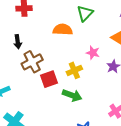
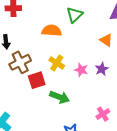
pink star: (93, 53) -> (81, 70), moved
yellow cross: (74, 70) -> (57, 63), moved, turned -35

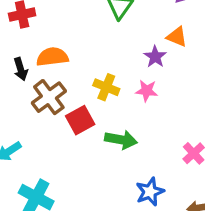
orange semicircle: (52, 31) -> (52, 57), moved
purple star: (102, 69) -> (155, 57), moved

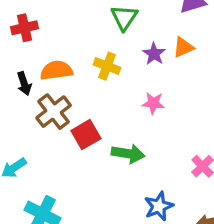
orange triangle: (177, 37) -> (183, 47), turned -45
purple star: (155, 57) -> (154, 54), moved
yellow cross: (106, 87) -> (107, 66), moved

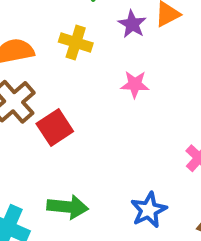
green arrow: (128, 154) -> (68, 207), moved

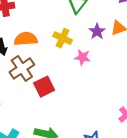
pink star: (135, 84) -> (82, 57), moved

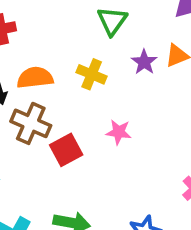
pink star: (82, 57) -> (119, 132), moved
brown cross: (22, 68) -> (31, 123), turned -30

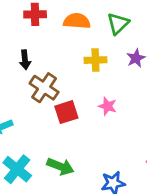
yellow cross: (92, 74) -> (95, 60), turned -35
orange semicircle: (35, 78) -> (77, 21), moved

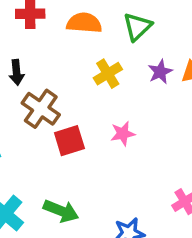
yellow cross: (95, 60) -> (108, 74), turned -30
pink star: (107, 106) -> (123, 134), turned -30

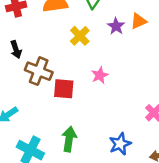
red square: (69, 141) -> (64, 89), turned 35
green arrow: (61, 211) -> (69, 139), turned -90

